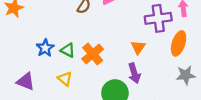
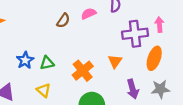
green triangle: (68, 50) -> (47, 63), turned -40
orange cross: (93, 54) -> (83, 71), moved
purple arrow: (134, 73) -> (133, 89), moved

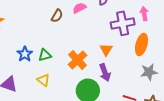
purple arrow: (133, 89) -> (105, 73), moved

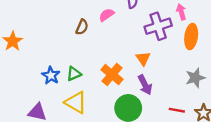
orange ellipse: (141, 45) -> (191, 37), moved
yellow triangle: (43, 80) -> (76, 102), size x1.5

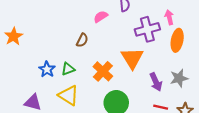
brown semicircle: (82, 27) -> (82, 40), moved
orange triangle: (143, 58) -> (132, 58), size x1.6
purple arrow: (145, 85) -> (156, 82), moved

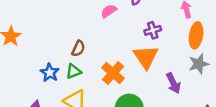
purple cross: (147, 29) -> (153, 30), moved, size x0.6
brown semicircle: (82, 40) -> (78, 48), moved
gray star: (179, 78) -> (199, 64), moved

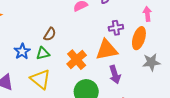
orange ellipse: (196, 35) -> (139, 38), moved
orange triangle: (146, 57) -> (107, 50), turned 45
purple arrow: (173, 83) -> (115, 74), moved

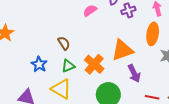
purple cross: (116, 28) -> (128, 10), moved
brown semicircle: (50, 34) -> (64, 43), turned -56
green triangle: (43, 53) -> (68, 66), moved

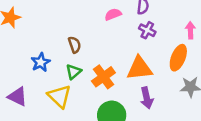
purple cross: (128, 10) -> (147, 30), moved, turned 32
green triangle: (68, 66) -> (74, 72), turned -32

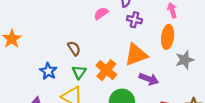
purple arrow: (147, 98) -> (149, 79), turned -42

